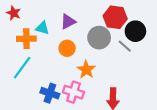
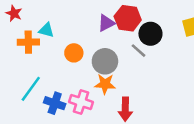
purple triangle: (68, 22) -> (106, 23), moved
gray circle: (99, 38) -> (105, 61), moved
cyan line: (22, 68) -> (31, 89), moved
orange star: (86, 70) -> (105, 84), moved, turned -30

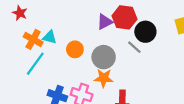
cyan triangle: (46, 30) -> (50, 37), moved
orange cross: (28, 42) -> (33, 39), turned 30
cyan line: (31, 89) -> (35, 64), moved

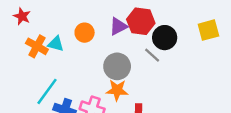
orange circle: (75, 49) -> (85, 33), moved
cyan line: (35, 64) -> (47, 91), moved

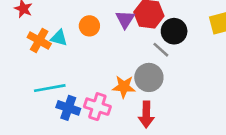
purple triangle: (118, 26) -> (125, 19), turned -30
gray circle: (117, 66) -> (149, 77), moved
cyan line: (47, 91) -> (50, 88), turned 44

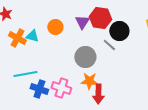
gray circle: (149, 77) -> (85, 57), moved
orange star: (124, 87) -> (89, 81), moved

